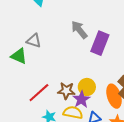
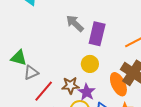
gray triangle: (34, 41) -> (31, 73), moved, turned -35
yellow circle: (87, 87) -> (90, 64), moved

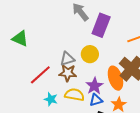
gray triangle: (31, 73) -> (67, 59), moved
purple star: (87, 92) -> (94, 86), moved

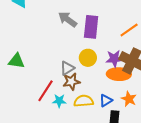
orange ellipse: (115, 78) -> (119, 74), turned -55
purple star: (94, 86) -> (114, 59), moved, turned -30
cyan star: (51, 99) -> (59, 101), moved

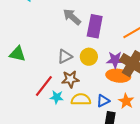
gray triangle: (67, 68) -> (65, 56), moved

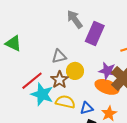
yellow circle: (89, 57) -> (75, 71), moved
brown star: (70, 79) -> (60, 80), turned 30
cyan star: (57, 97) -> (42, 94), size x1.6

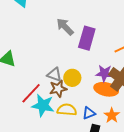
gray triangle: (59, 56) -> (54, 75), moved, turned 42
brown star: (60, 80) -> (58, 89), turned 30

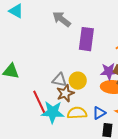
gray arrow: (65, 27) -> (62, 19), moved
red line: (31, 93) -> (39, 102), turned -60

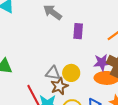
purple rectangle: (86, 39) -> (78, 31), size x0.7

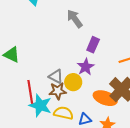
purple star: (102, 63) -> (86, 67), moved, turned 30

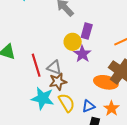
yellow circle: (73, 82) -> (73, 42), moved
red line: (30, 92) -> (36, 65), moved
yellow semicircle: (63, 113) -> (67, 103), turned 54

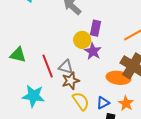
cyan star: (43, 98) -> (33, 96), moved

